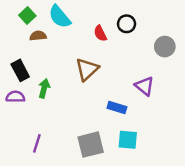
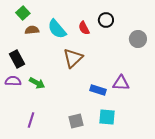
cyan semicircle: (60, 17) -> (57, 29), moved
purple triangle: (144, 86) -> (121, 83), moved, turned -36
green arrow: (44, 88) -> (37, 83), moved, turned 105
gray square: (91, 145) -> (76, 121), size x0.7

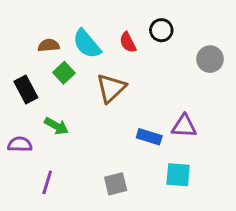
green square: (23, 13) -> (64, 73), moved
purple semicircle: (13, 81) -> (20, 144), moved
cyan square: (107, 117) -> (178, 175), moved

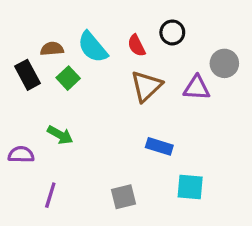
brown triangle: (111, 88) -> (146, 86), moved
black rectangle: (26, 90) -> (28, 75), moved
purple triangle: (184, 126) -> (197, 88), moved

